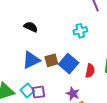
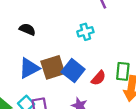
brown square: (51, 60) -> (53, 67), size x1.5
red semicircle: (90, 71) -> (98, 78), turned 32

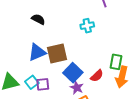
blue square: (73, 71) -> (73, 73), moved
red semicircle: (98, 78) -> (97, 76), moved

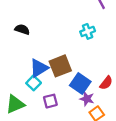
black semicircle: (38, 19) -> (22, 29), moved
cyan square: (32, 82) -> (34, 83), moved

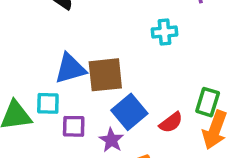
cyan square: (34, 83) -> (48, 103), moved, turned 32
purple star: (87, 99) -> (111, 140), moved

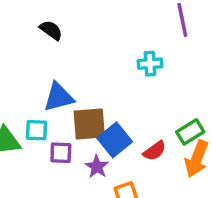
brown square: (105, 75) -> (89, 124), moved
green rectangle: (208, 102) -> (190, 132), turned 40

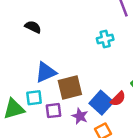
blue square: (115, 140) -> (101, 103), moved

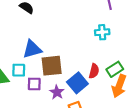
cyan cross: (105, 39) -> (102, 32), moved
red semicircle: (118, 99) -> (94, 71), moved, turned -40

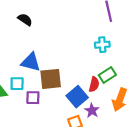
blue triangle: (32, 49) -> (31, 62), turned 30
green rectangle: (115, 69) -> (107, 75), moved
purple star: (57, 92) -> (92, 111), moved

